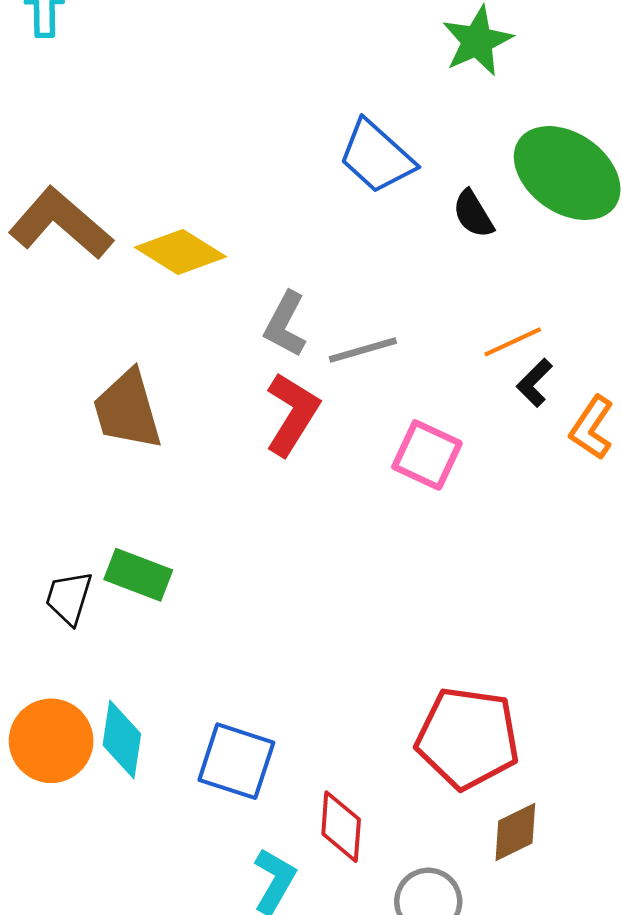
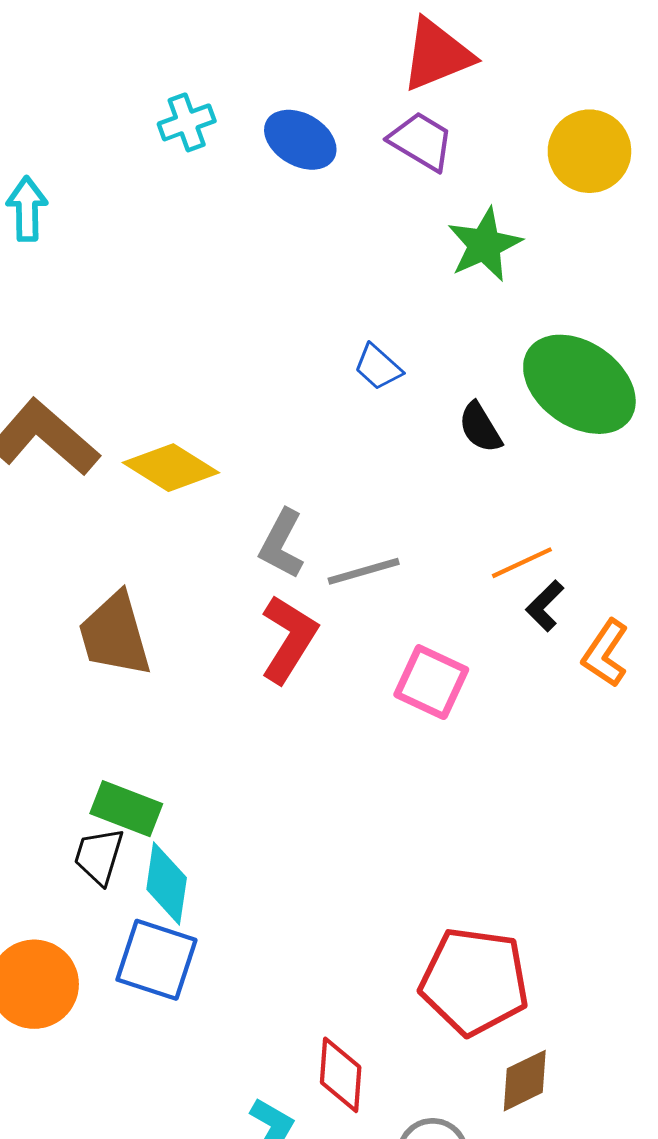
blue trapezoid: (377, 157) -> (378, 367), size x0.6
black trapezoid: (69, 598) -> (99, 856), moved
cyan diamond: (122, 739) -> (167, 883), moved
blue square: (236, 761) -> (156, 960), moved

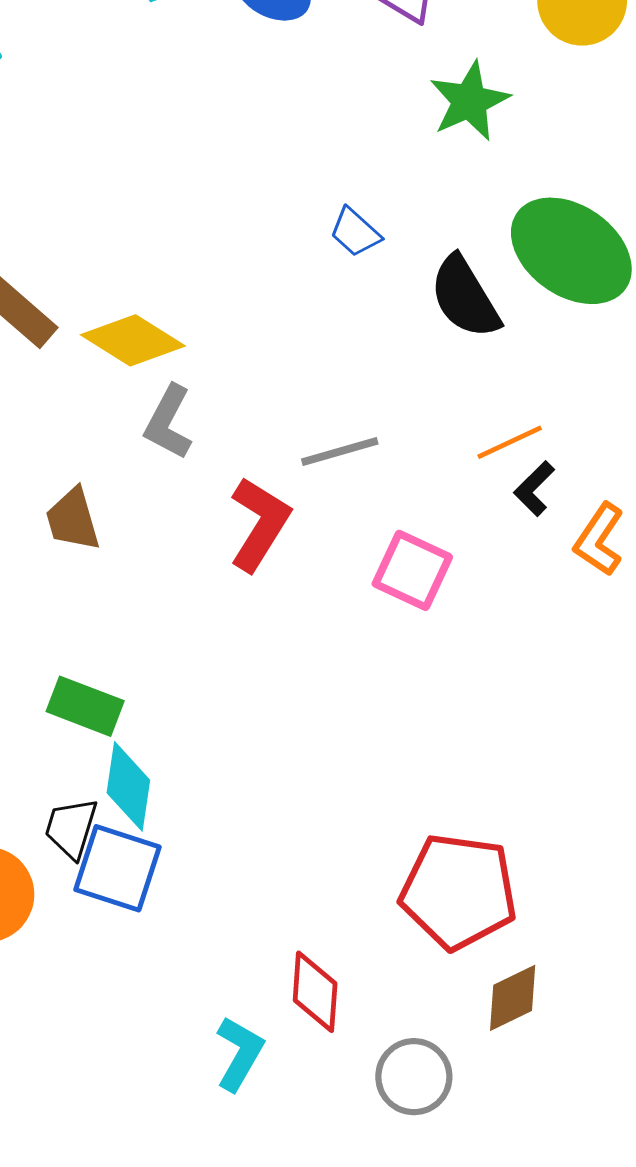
black semicircle: (480, 427) -> (465, 297), size x1.5
gray L-shape: (282, 544) -> (168, 422), moved
brown trapezoid: (115, 635) -> (73, 519), size x0.7
black trapezoid: (99, 856) -> (71, 828), moved

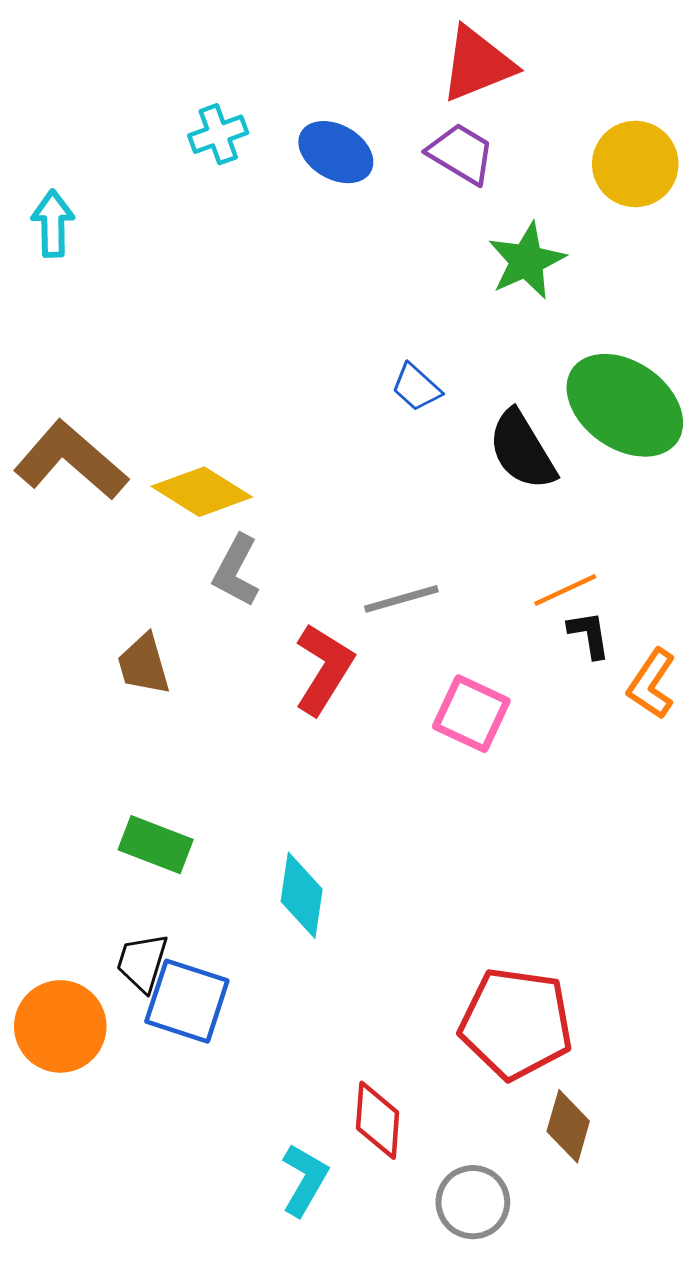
black L-shape: (534, 489) -> (589, 635), turned 126
cyan diamond: (128, 786) -> (302, 895), moved
brown diamond: (513, 998) -> (568, 1126), turned -48

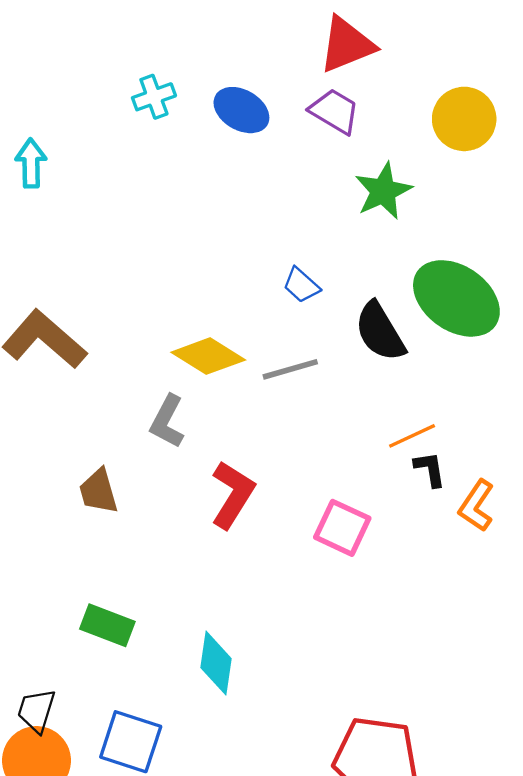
yellow diamond: (202, 492) -> (208, 356), moved
gray line: (401, 599) -> (290, 369), moved
black trapezoid: (142, 962) -> (36, 711), moved

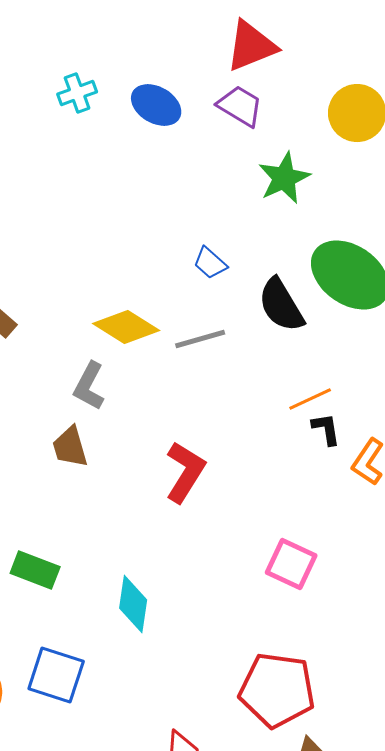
brown trapezoid: (99, 491) -> (70, 447), moved
red L-shape: (233, 495) -> (185, 472), moved
pink square: (342, 528) -> (291, 564), moved

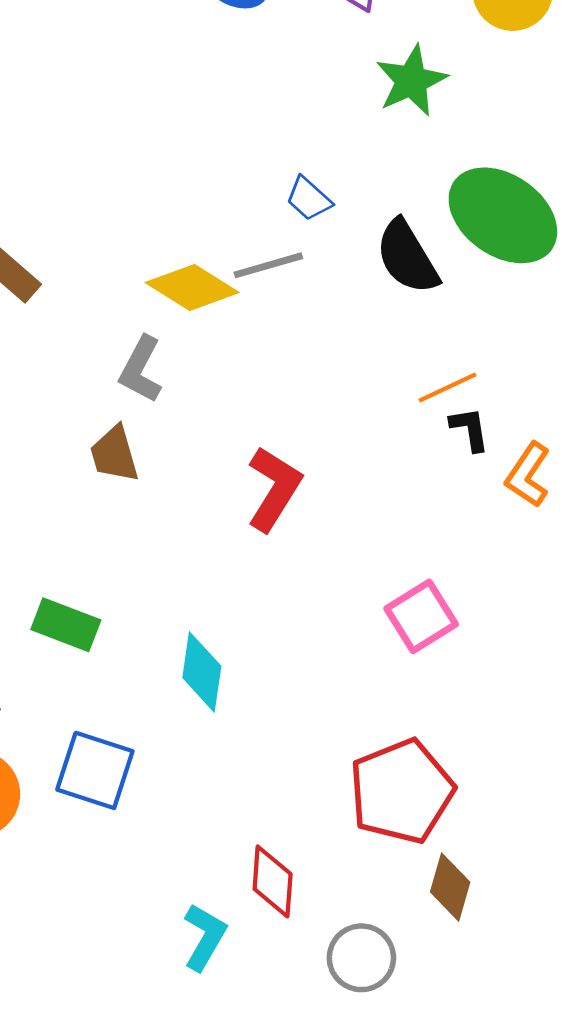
gray line: (200, 339) -> (268, 265), moved
pink square: (291, 564) -> (421, 616), turned 33
red pentagon: (277, 690) -> (402, 791), turned -30

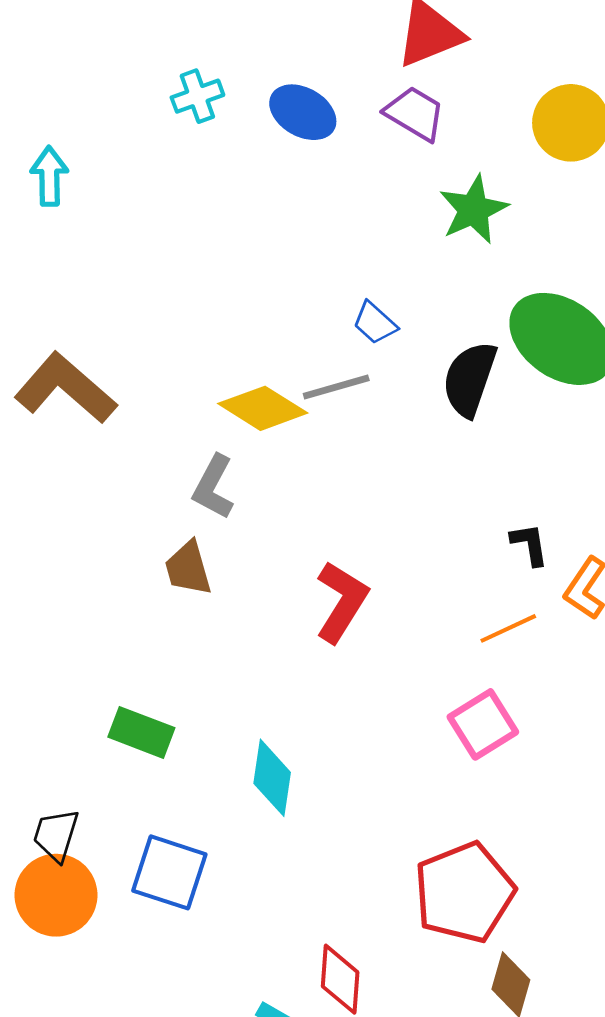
black semicircle: (407, 257) -> (470, 379), turned 50
orange line: (447, 387) -> (508, 628), moved

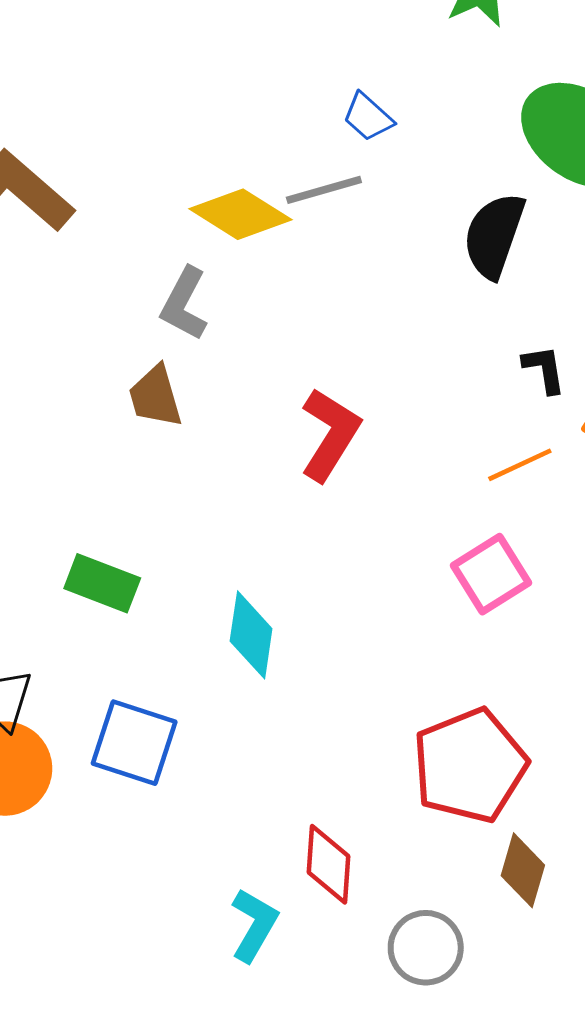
black semicircle: (470, 379) -> (494, 235), moved

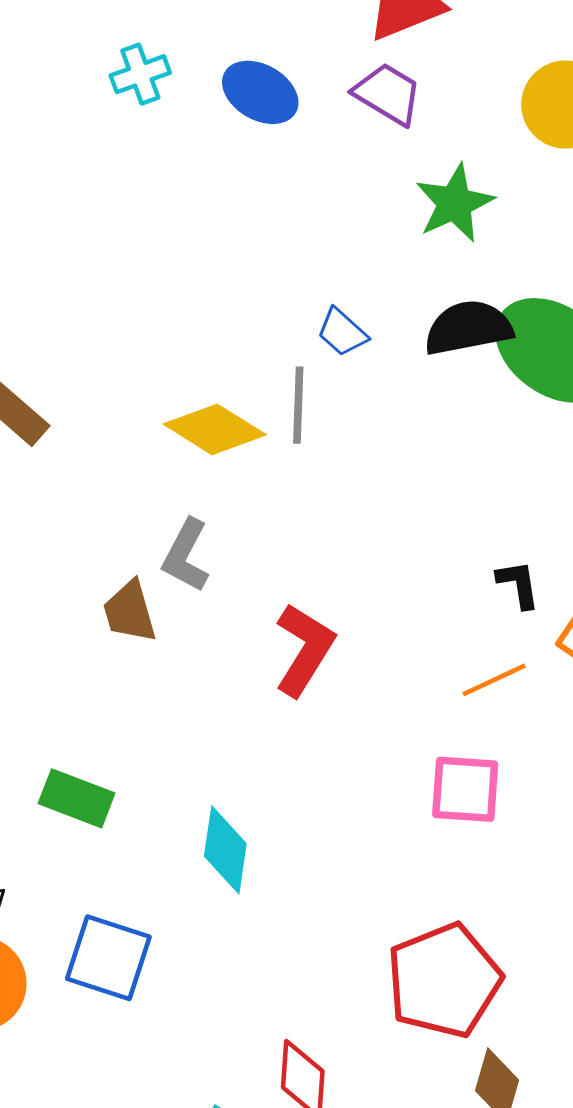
gray line: (324, 190) -> (298, 405), turned -72
black semicircle: (494, 235) -> (468, 328), moved, turned 60
gray L-shape: (184, 304) -> (186, 555), moved
pink square: (491, 574) -> (465, 789), turned 36

